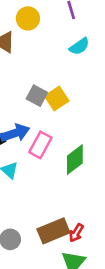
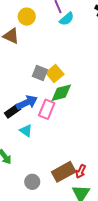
cyan semicircle: (79, 46) -> (67, 19), moved
green diamond: (75, 159) -> (61, 93), moved, turned 30

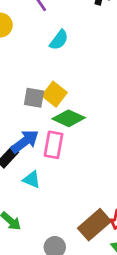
cyan semicircle: (67, 19) -> (59, 40), moved
green diamond: (61, 93) -> (69, 118), turned 50

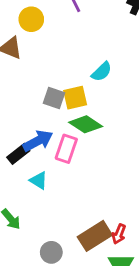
cyan semicircle: (59, 40) -> (102, 72), moved
yellow square: (54, 94) -> (75, 98), turned 30

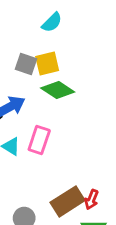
cyan semicircle: (102, 72) -> (52, 22), moved
pink rectangle: (66, 149) -> (39, 140), moved

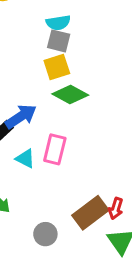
cyan semicircle: (52, 22) -> (58, 23), turned 40
gray square: (26, 64) -> (59, 41), moved

